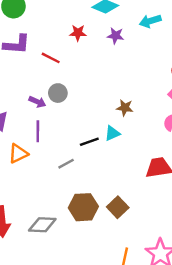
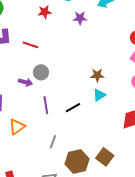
red star: (78, 33) -> (45, 12), moved
purple line: (38, 131) -> (46, 105), moved
cyan triangle: (112, 133) -> (99, 95), moved
gray line: (66, 164) -> (53, 142), moved, turned -32

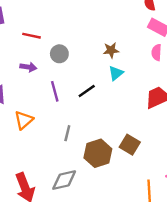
red line: (30, 45) -> (32, 36), moved
gray circle: (41, 72) -> (59, 54), moved

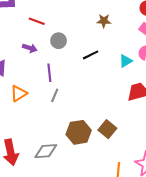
brown star: (111, 50) -> (104, 21), moved
cyan triangle: (116, 73) -> (126, 61), moved
black line: (87, 91) -> (91, 55), moved
gray line: (67, 133) -> (55, 95), moved

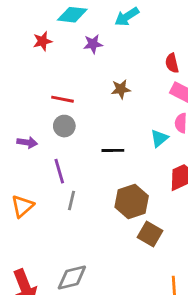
red line: (37, 21) -> (63, 99), moved
black line: (91, 55) -> (113, 150), moved, turned 35
brown hexagon: (79, 132) -> (132, 202), moved

